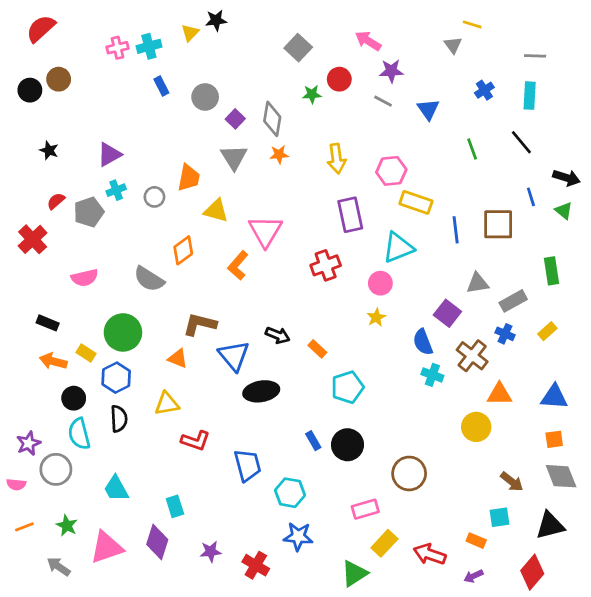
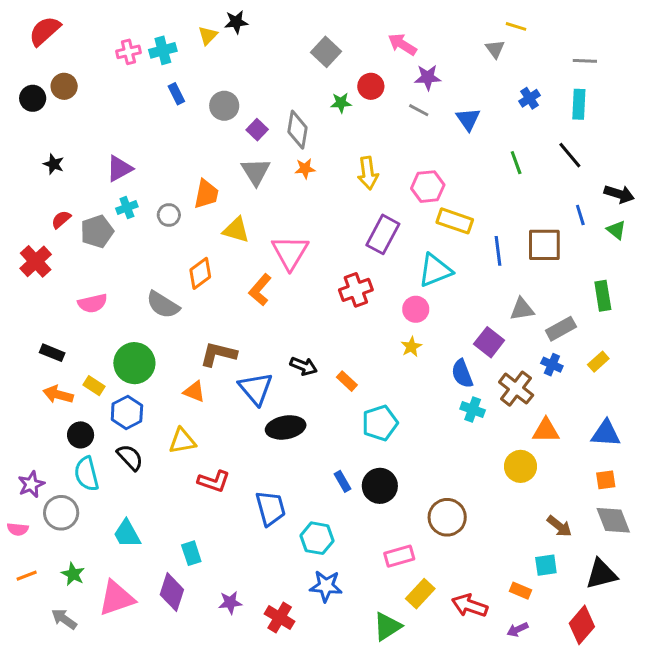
purple rectangle: (350, 215) -> (383, 234), turned 40
black semicircle: (119, 419) -> (130, 457), turned -40

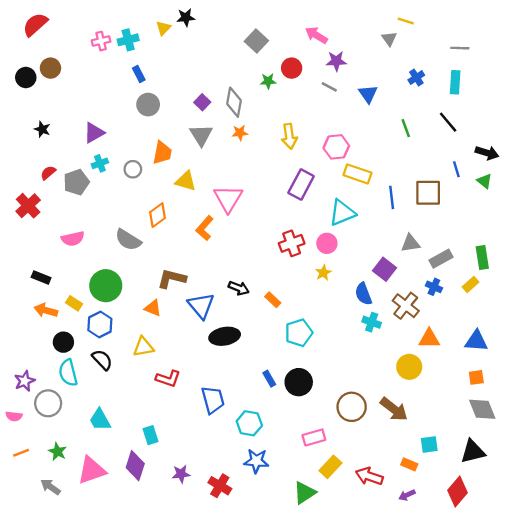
gray circle: (224, 106) -> (148, 105), moved
red cross: (356, 290) -> (292, 243), moved
green rectangle: (603, 296) -> (482, 257), moved
brown arrow: (559, 526) -> (394, 409), moved, size x1.4

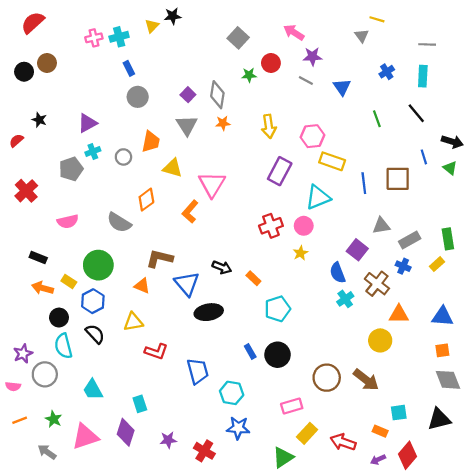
red semicircle: (48, 173) -> (16, 141), moved
cyan cross: (372, 322) -> (345, 299), turned 35
red diamond: (457, 492) -> (408, 455), moved

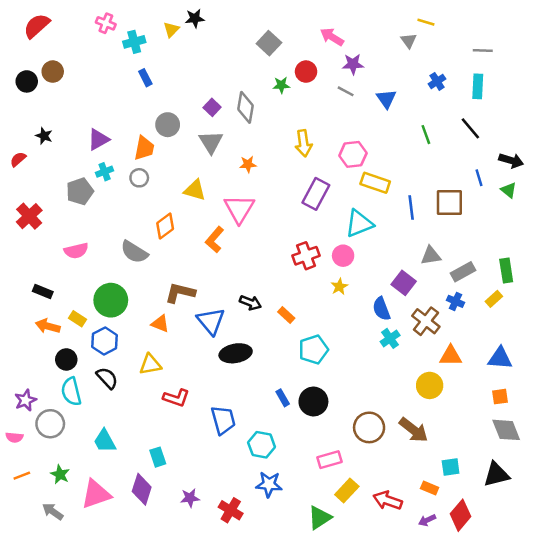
pink cross: (94, 38) -> (106, 23), moved, turned 35
gray circle: (138, 97) -> (168, 125), moved
orange star: (223, 123) -> (248, 164), moved
orange trapezoid: (151, 142) -> (144, 148), moved

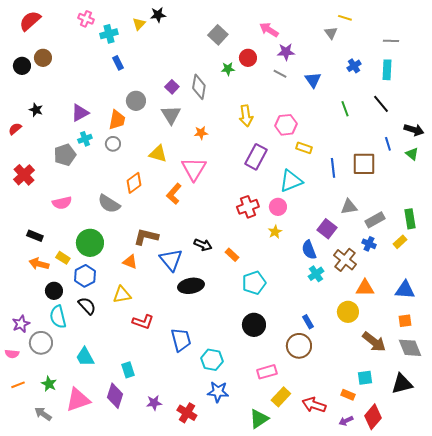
yellow rectangle: (375, 183) -> (304, 148), size x0.7
blue rectangle: (283, 398) -> (308, 322), moved
brown arrow: (414, 430) -> (374, 342), moved

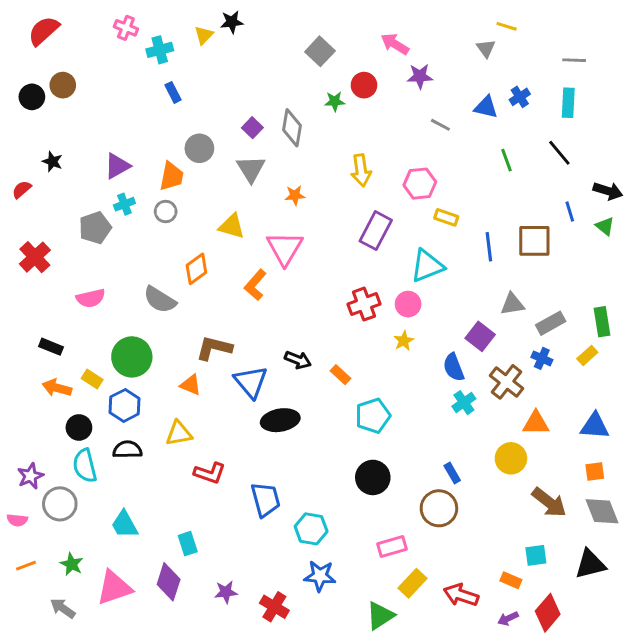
gray line: (280, 74) -> (440, 125), moved
blue triangle: (313, 80) -> (486, 107), moved, turned -42
black semicircle: (87, 306) -> (127, 450), turned -48

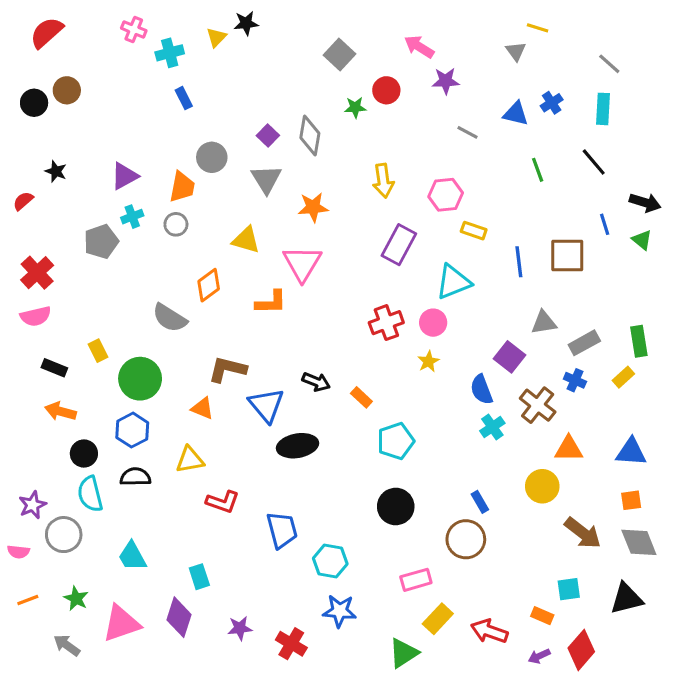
gray line: (574, 60) -> (609, 64), turned 40
orange star: (295, 195) -> (313, 207), size x1.4
orange L-shape: (255, 285) -> (271, 302), turned -132
pink semicircle: (91, 298) -> (36, 316), moved
yellow rectangle: (92, 379) -> (98, 351), moved, turned 30

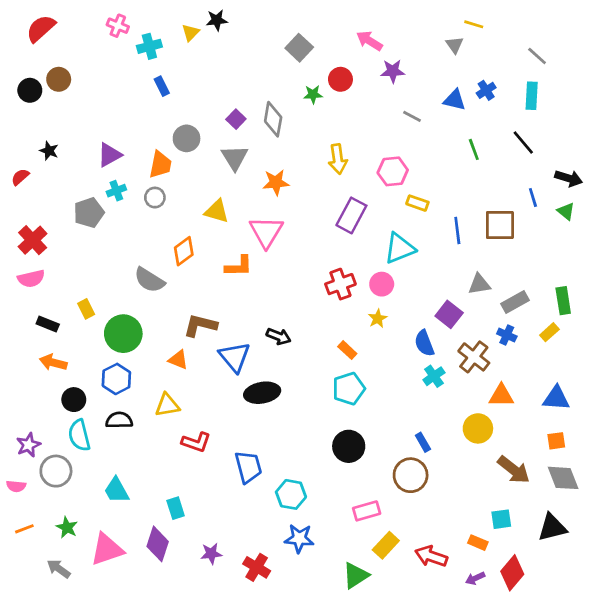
orange rectangle: (361, 397) -> (347, 350), moved

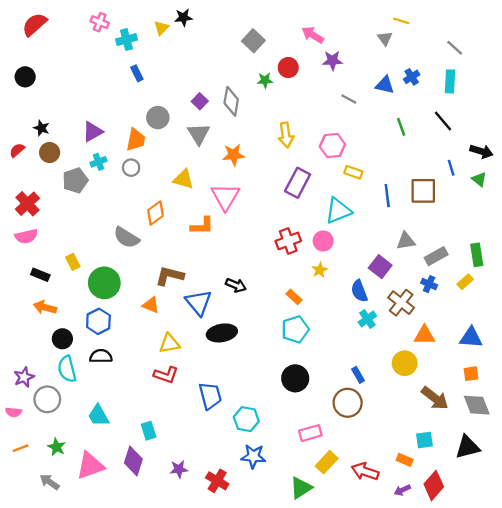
brown circle: (59, 79) -> (50, 153), moved
yellow triangle: (167, 405) -> (169, 343), moved

